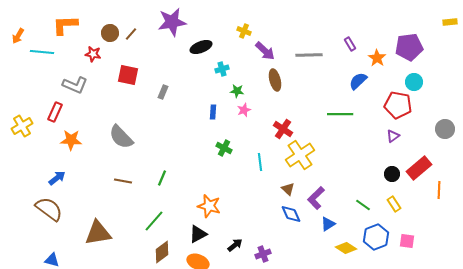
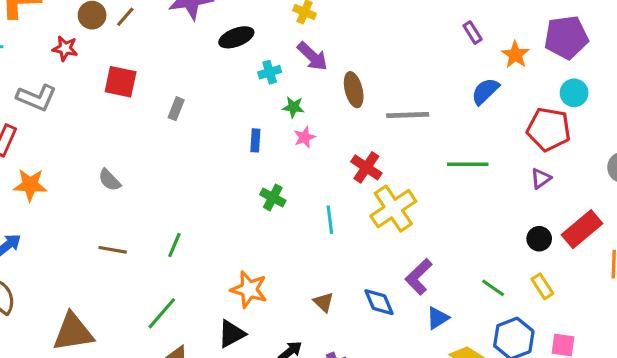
purple arrow: (265, 51) -> (312, 56), moved
gray line: (309, 55) -> (408, 115), moved
green line: (340, 114) -> (468, 164), moved
gray semicircle: (121, 137) -> (109, 180), size x0.6
brown triangle: (288, 189) -> (324, 302), moved

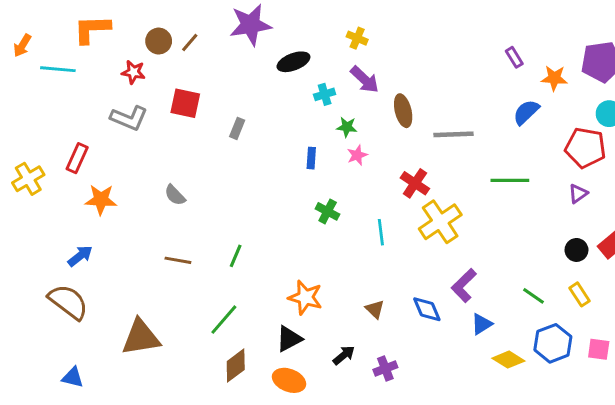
orange star: (515, 55) -> (554, 78), turned -30
gray L-shape: (37, 98) -> (129, 118), moved

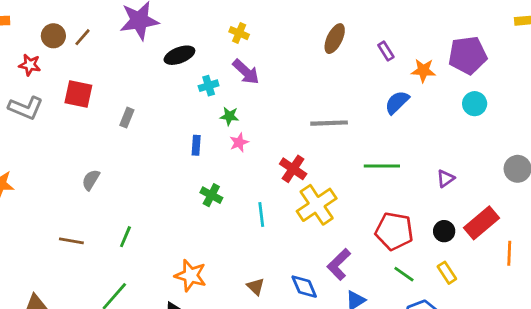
brown ellipse: (403, 111) -> (335, 39), moved, turned 40
red pentagon: (585, 148) -> (394, 231), moved
gray semicircle: (175, 195) -> (91, 180), moved, turned 75

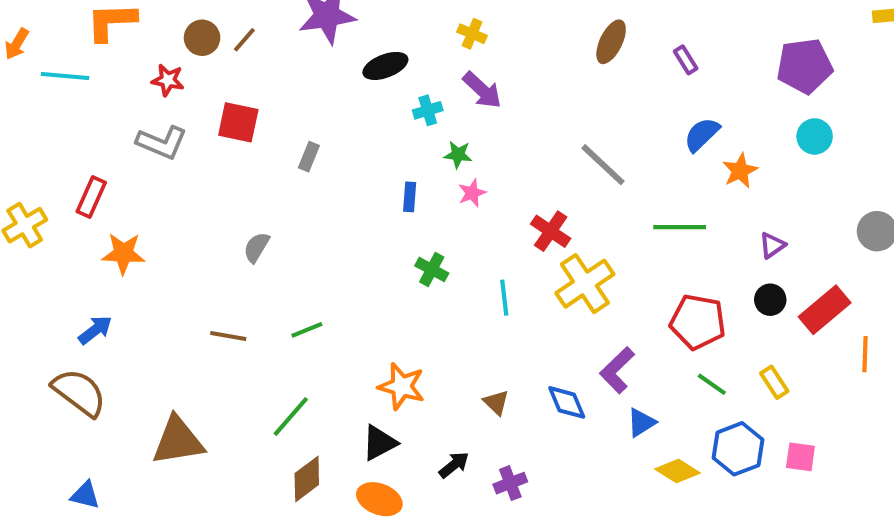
orange star: (423, 70) -> (740, 171), moved, turned -30
gray line: (329, 123) -> (603, 165), turned 45
black circle: (444, 231) -> (770, 300), moved
green line: (125, 237) -> (307, 330), turned 45

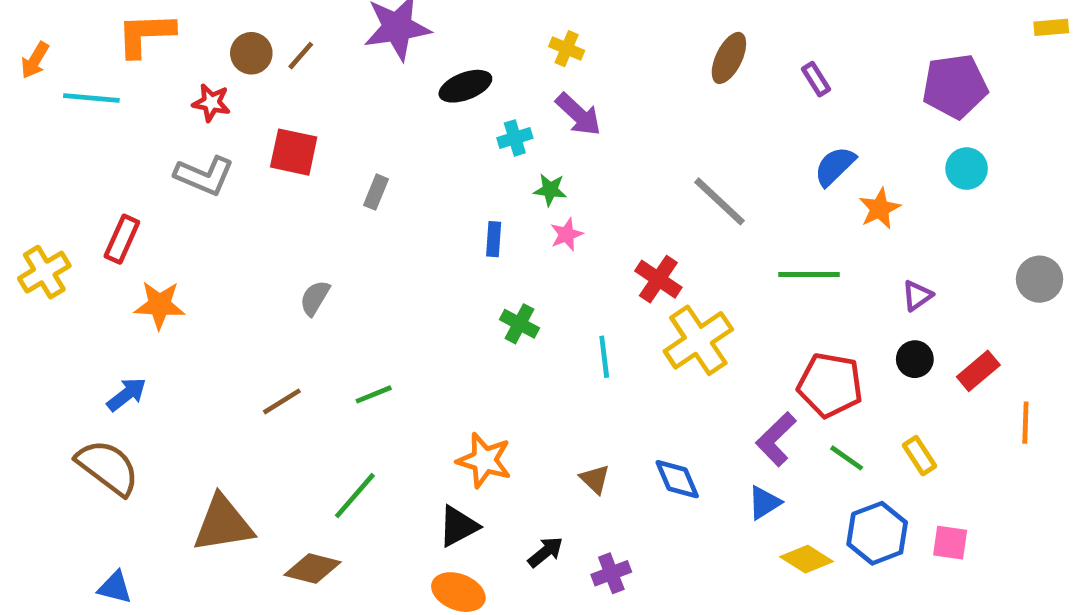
red rectangle: (825, 310) -> (978, 371), size x0.7
brown line: (228, 336) -> (282, 401), turned -42
purple L-shape: (617, 370) -> (776, 439), moved
brown diamond: (307, 479) -> (312, 569), moved, turned 51

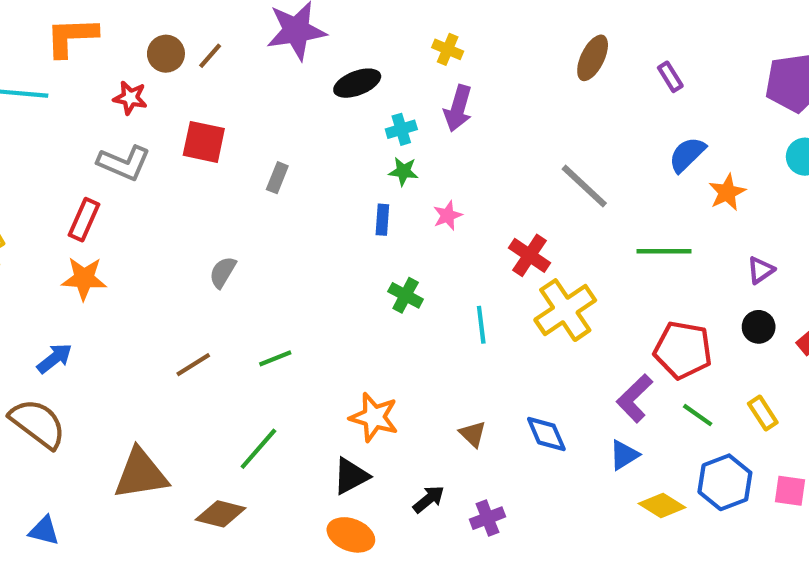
purple arrow: (578, 114) -> (458, 108), turned 63
green star: (550, 190) -> (403, 171), moved
red rectangle: (122, 239) -> (84, 220), moved

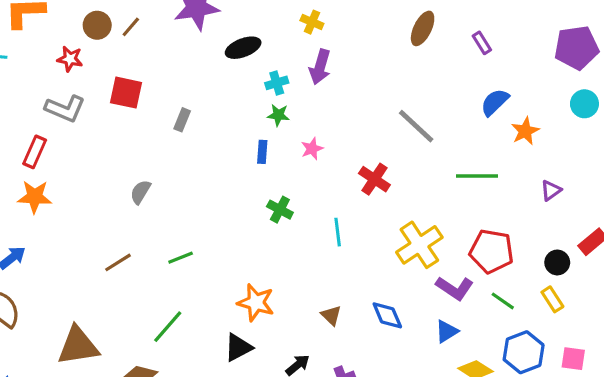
yellow cross: (565, 310) -> (419, 245), moved
black circle: (759, 327) -> (557, 262), moved
purple L-shape: (635, 398) -> (455, 288), turned -102

